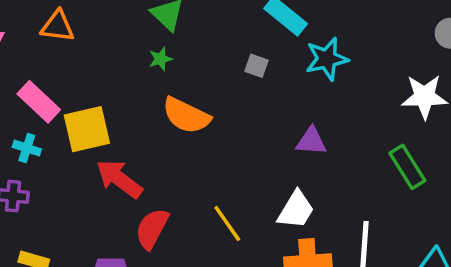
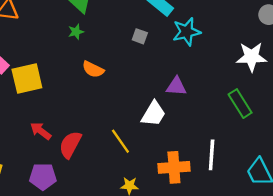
orange semicircle: (186, 115) -> (93, 69), size x0.7
red arrow: (119, 179) -> (41, 131), moved, size x0.7
white trapezoid: (296, 210) -> (153, 114), moved

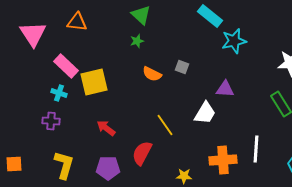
gray square: (140, 36) -> (182, 67), moved
yellow line: (120, 141) -> (165, 125), moved
red semicircle: (70, 145) -> (142, 153), moved

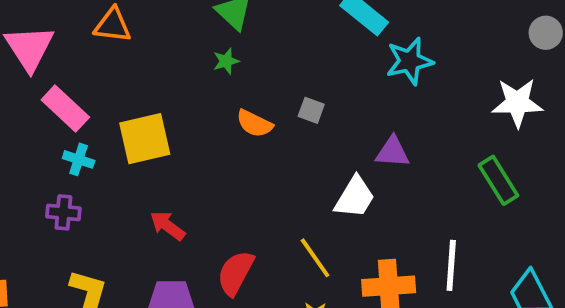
pink rectangle: (66, 66) -> (65, 108), moved
yellow line: (165, 125) -> (315, 258), moved

